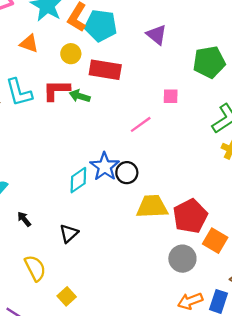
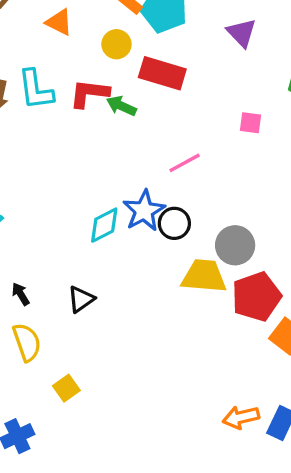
pink line: (141, 124) -> (185, 163), moved
black arrow: (24, 219) -> (21, 294), moved
gray circle: (182, 259) -> (235, 245), moved

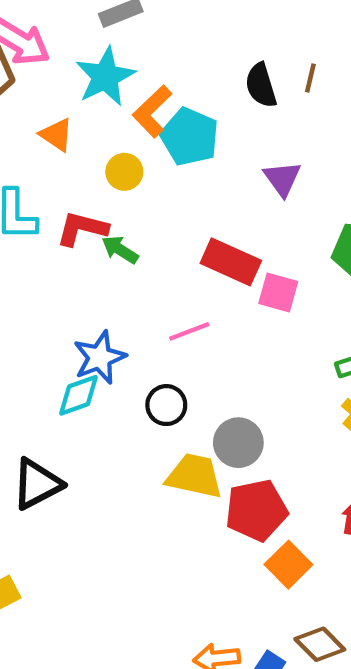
red rectangle: (162, 73) -> (231, 262), moved
pink square: (250, 123) -> (278, 293), size x1.4
blue star: (144, 211) -> (100, 357), moved
black triangle: (81, 299) -> (37, 484), size x1.5

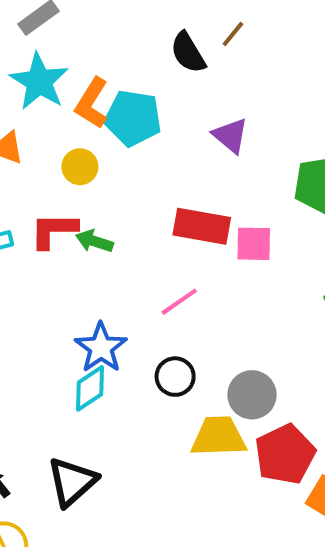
brown line: (310, 78) -> (233, 34), turned 40

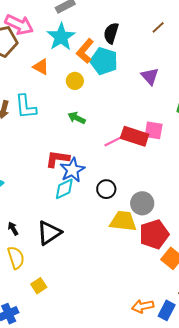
black semicircle: (188, 53) -> (111, 33), moved, turned 40
red rectangle: (202, 226) -> (135, 136), moved
red L-shape: (54, 230) -> (57, 159), moved
pink line: (179, 302) -> (114, 141), moved

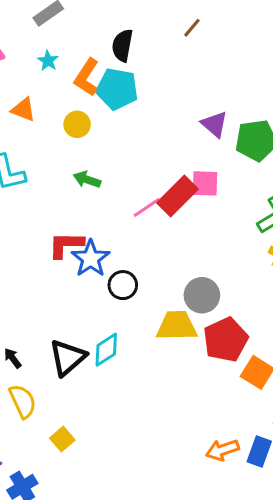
cyan star: (61, 37) -> (48, 61), size x0.5
purple triangle: (150, 76) -> (214, 124), moved
red rectangle: (135, 136) -> (177, 196), turned -56
cyan diamond: (64, 189) -> (106, 350), moved
black circle: (106, 189) -> (123, 285), moved

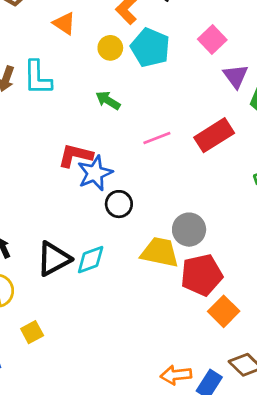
cyan pentagon: (117, 89) -> (150, 48), moved
pink square: (205, 183) -> (212, 40), moved, turned 32
red rectangle: (177, 196) -> (214, 135), moved

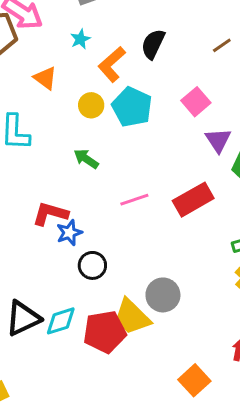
blue star: (95, 173) -> (69, 233), size x0.7
yellow trapezoid: (160, 252) -> (132, 317), turned -150
red pentagon: (202, 275) -> (105, 332), moved

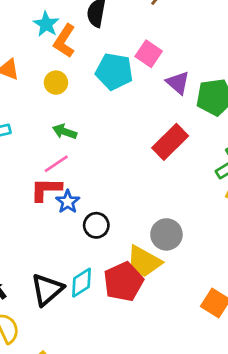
cyan star: (80, 39) -> (46, 24), moved, size x1.4
cyan pentagon: (132, 107) -> (114, 71), moved
pink line: (134, 200) -> (56, 164), moved

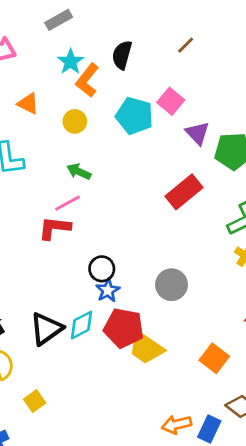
blue star: (68, 202) -> (108, 290), moved
yellow trapezoid: (144, 262) -> (146, 348), moved
red pentagon: (123, 282) -> (124, 328), turned 30

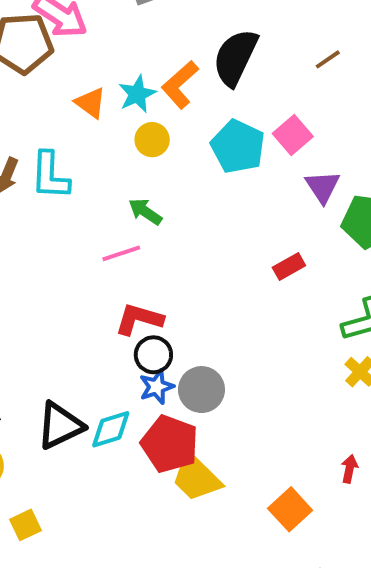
black semicircle: (122, 55) -> (235, 57), size x1.4
cyan star: (71, 62) -> (137, 94), moved
red rectangle: (184, 192) -> (289, 267), size x0.6
red L-shape: (55, 228) -> (139, 319), moved
gray circle: (171, 285) -> (201, 390), moved

